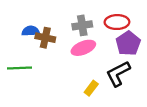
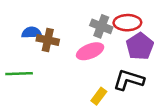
gray cross: (82, 25) -> (101, 26), moved, turned 30
black L-shape: (118, 74) -> (129, 80), turned 44

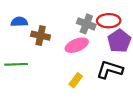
blue semicircle: (32, 33) -> (19, 22), moved
yellow rectangle: (99, 96) -> (76, 80), moved

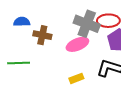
gray cross: (86, 24) -> (87, 24), size x1.4
yellow rectangle: (76, 80) -> (76, 78), turned 32

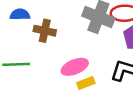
pink ellipse: (77, 44) -> (75, 67), moved

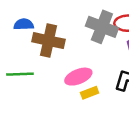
brown cross: (45, 31) -> (49, 41), size x1.4

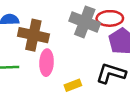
pink ellipse: (78, 77) -> (47, 63), moved, turned -65

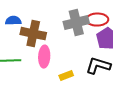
gray cross: (85, 22) -> (76, 23), turned -35

